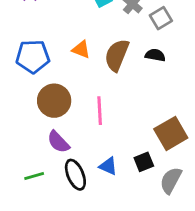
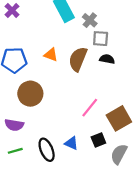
gray square: (161, 18) -> (101, 39), moved, turned 35
pink line: (100, 111) -> (90, 108), moved, turned 42
purple semicircle: (58, 142) -> (14, 125), moved, turned -36

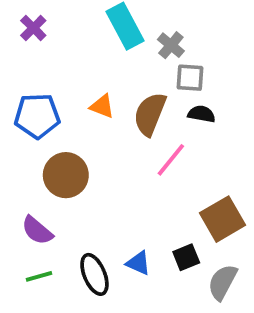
pink line: (90, 108) -> (171, 160), moved
purple semicircle: (14, 125) -> (37, 231), turned 30

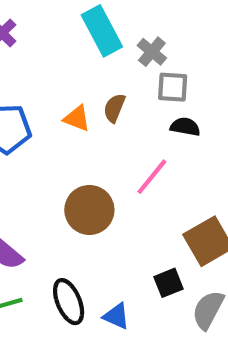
brown semicircle: (150, 114) -> (114, 108), moved, size x0.6
brown circle: (66, 175) -> (89, 210), moved
blue triangle: (138, 263) -> (116, 316), moved

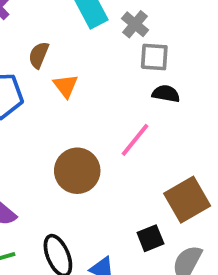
brown semicircle: (114, 108) -> (39, 55), moved
orange triangle: (77, 118) -> (66, 86), turned 32

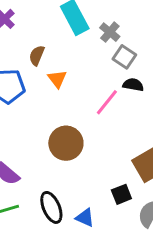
gray square: (154, 57) -> (124, 57), turned 30
pink line: (135, 140) -> (107, 102), moved

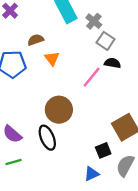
brown semicircle: (37, 55) -> (36, 40), turned 49
black ellipse: (51, 207) -> (47, 138), moved
blue triangle: (85, 218) -> (92, 174), moved, turned -49

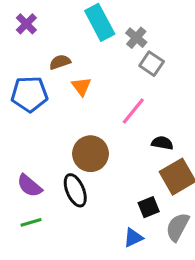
black semicircle: (112, 63) -> (162, 143), moved

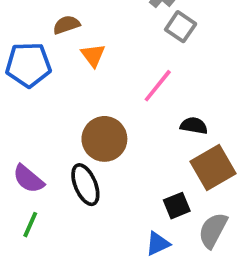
green line: (31, 222) -> (30, 225), turned -50

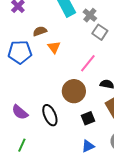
brown circle: (104, 139) -> (74, 91), moved
black square: (177, 206) -> (88, 118), moved
green line: (30, 225) -> (22, 145), moved

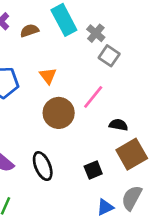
brown semicircle: (40, 31) -> (29, 31), moved
brown circle: (74, 91) -> (59, 113), moved
blue triangle: (88, 146) -> (105, 207), moved

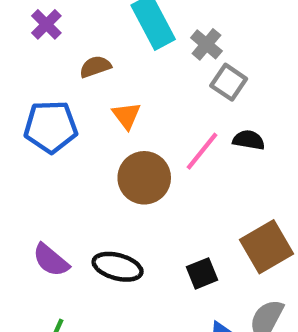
brown semicircle: (29, 31) -> (95, 67), moved
black semicircle: (118, 125) -> (249, 140), moved
black ellipse: (43, 166) -> (118, 267), turned -52

